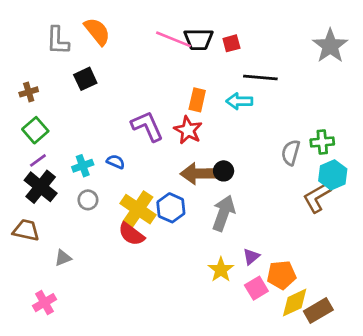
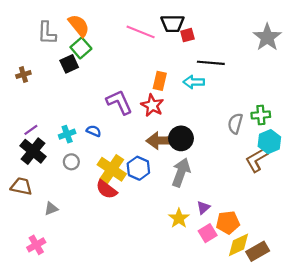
black trapezoid: (199, 39) -> (172, 23), moved
green square: (35, 130) -> (81, 48), moved
black circle: (224, 171) -> (181, 138), size x1.5

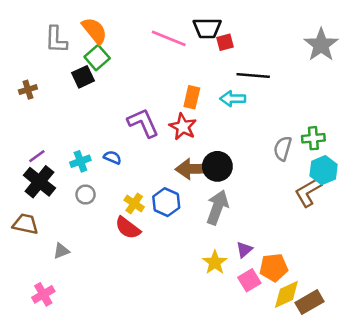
yellow cross: (112, 169) -> (134, 203), size x0.6

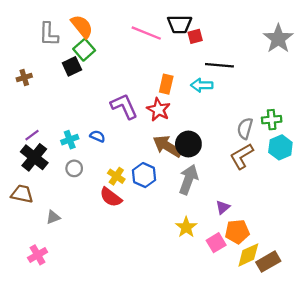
brown arrow: (193, 169) -> (167, 146), turned 32
brown L-shape: (308, 192) -> (242, 156), moved
purple triangle: (244, 250) -> (223, 207), moved

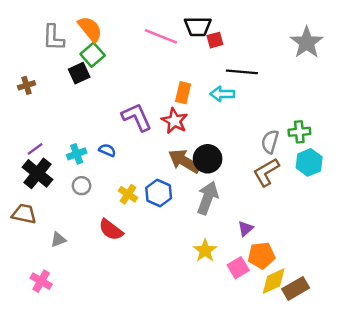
red semicircle: (111, 197) -> (111, 230), moved
pink cross: (38, 255) -> (41, 281), turned -30

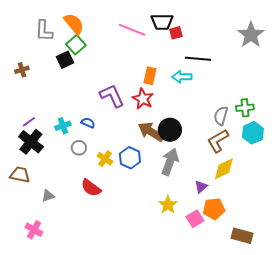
gray circle: (82, 186) -> (79, 148), moved
yellow diamond: (274, 281) -> (224, 169), moved
brown rectangle: (296, 288) -> (242, 236), turned 45

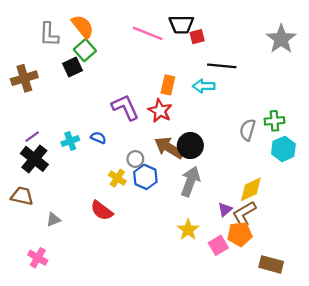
brown cross: (22, 70) -> (24, 78), size x1.6
brown L-shape: (218, 141) -> (244, 214), moved
gray circle: (79, 148) -> (135, 159), moved

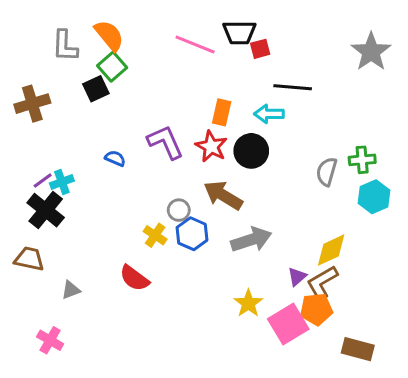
blue semicircle: (98, 138) -> (115, 158), moved
cyan cross: (70, 141) -> (62, 182), moved
black circle: (190, 146) -> (251, 151), moved
gray arrow: (190, 181) -> (251, 240), turned 52
pink square: (218, 245) -> (288, 324), size x1.5

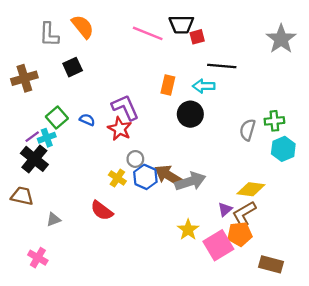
green square: (112, 67) -> (57, 117), moved
red star: (211, 146) -> (120, 129), moved
brown arrow: (223, 195) -> (169, 176), moved
yellow diamond: (331, 250) -> (251, 189), turned 32

